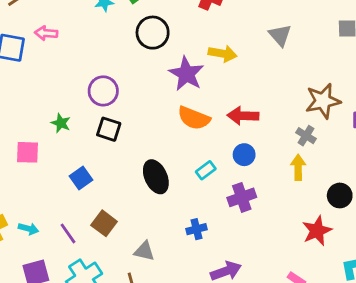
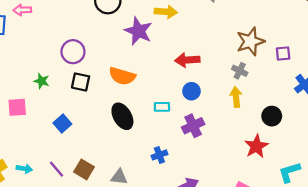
orange semicircle: (194, 118) -> (122, 76), moved
cyan rectangle: (206, 170) -> (162, 107), turned 42
brown square: (104, 223) -> (84, 169), moved

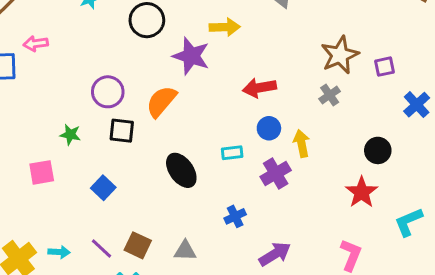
gray cross: (240, 71) -> (330, 95), turned 35
orange semicircle: (122, 76) -> (161, 101), moved, turned 120
yellow arrow: (236, 97) -> (302, 143), moved

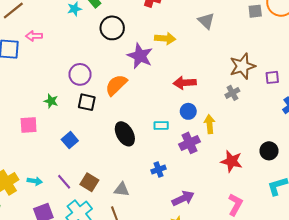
black circle: (378, 150) -> (269, 151), moved
red star: (362, 192) -> (232, 161), moved, turned -30

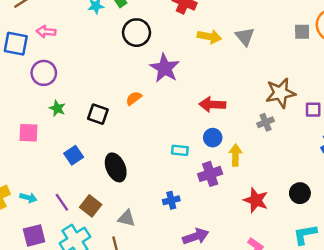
yellow arrow: (165, 38) -> (209, 37), moved
purple circle: (80, 74) -> (44, 73), moved
orange semicircle: (116, 85) -> (134, 98), size x0.6
black ellipse: (125, 134) -> (116, 167), moved

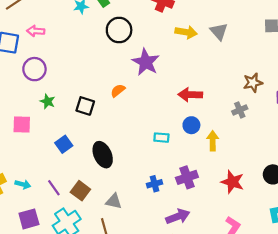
brown star: (280, 93) -> (253, 83), size x0.7
purple cross: (210, 174) -> (187, 177), moved

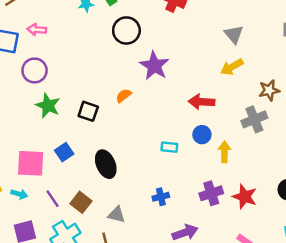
yellow arrow: (186, 32) -> (232, 67), moved, turned 140
green star: (48, 101) -> (48, 106), size x1.5
gray cross: (240, 110) -> (254, 119), size x1.5
pink square: (22, 125) -> (31, 163), moved, size x1.4
purple cross: (187, 177) -> (211, 193), moved

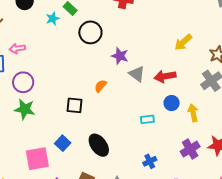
gray triangle: (234, 34) -> (137, 74), moved
purple star: (154, 66) -> (120, 56), size x0.7
green star: (48, 106) -> (25, 109), moved

